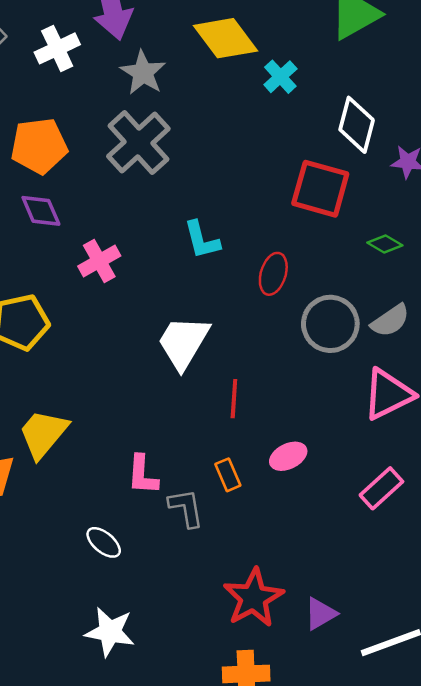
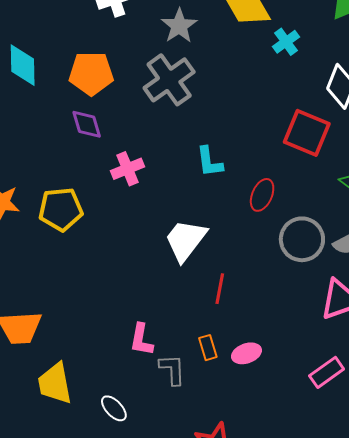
yellow trapezoid: (43, 434) -> (55, 383), moved, turned -57
pink ellipse: (288, 456) -> (246, 353), moved
white ellipse: (104, 542) -> (114, 408), moved

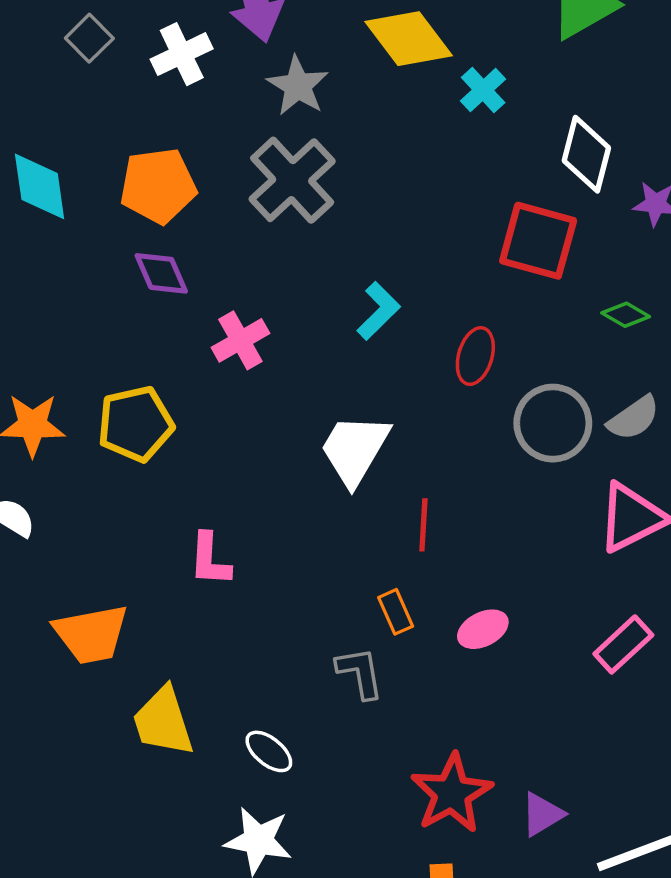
cyan L-shape: (209, 162) -> (378, 311), turned -120
pink L-shape: (141, 340) -> (210, 559), moved
orange rectangle: (208, 348) -> (396, 612), moved

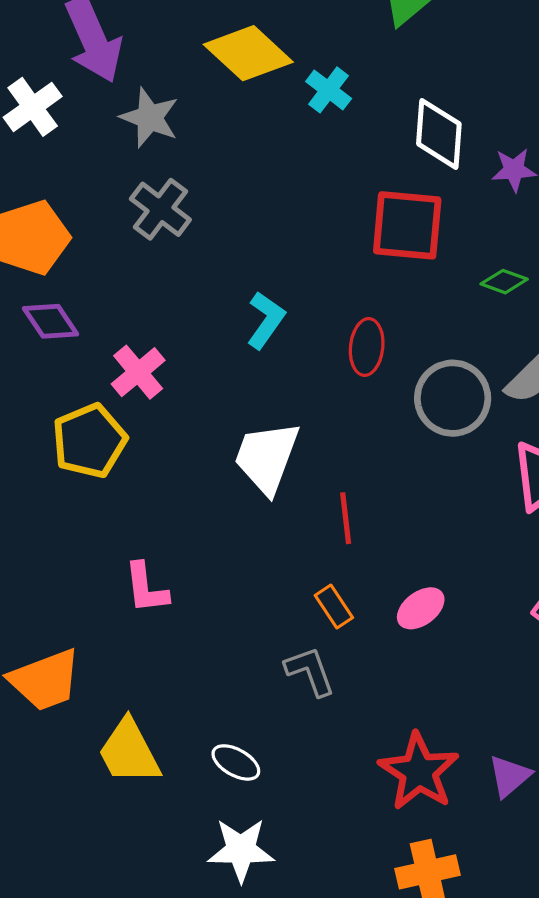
gray cross: (292, 180) -> (160, 209), size x0.7
yellow pentagon: (136, 424) -> (89, 441), moved

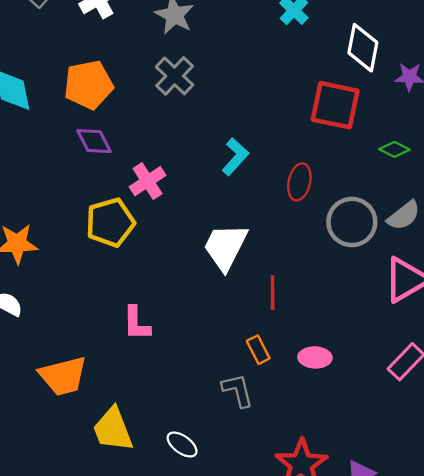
pink ellipse: (421, 608) -> (315, 357), turned 32

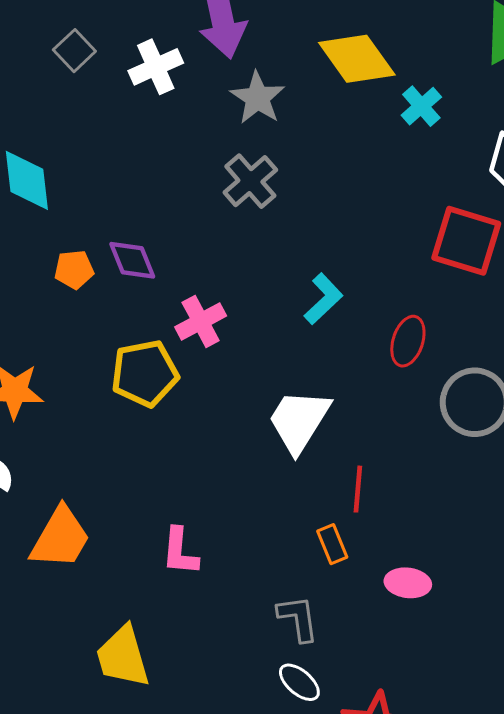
orange pentagon: (88, 85) -> (74, 269), moved, size x0.6
pink L-shape: (136, 323) -> (180, 552), moved
orange rectangle: (258, 350) -> (332, 544), moved
orange trapezoid: (63, 376) -> (60, 538), moved, turned -51
white ellipse: (182, 445) -> (299, 682), moved

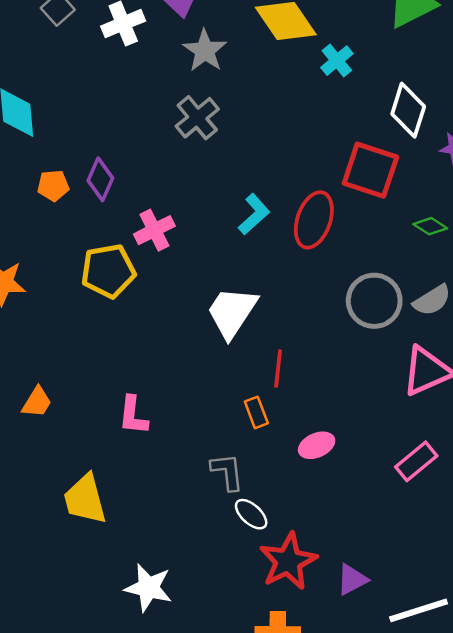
purple diamond: (132, 260) -> (100, 179), turned 45
red ellipse: (408, 341) -> (314, 220), moved, size x1.4
orange trapezoid: (60, 538) -> (37, 402), size x0.6
pink ellipse: (408, 583) -> (317, 445), turned -32
white ellipse: (299, 682) -> (251, 514), moved

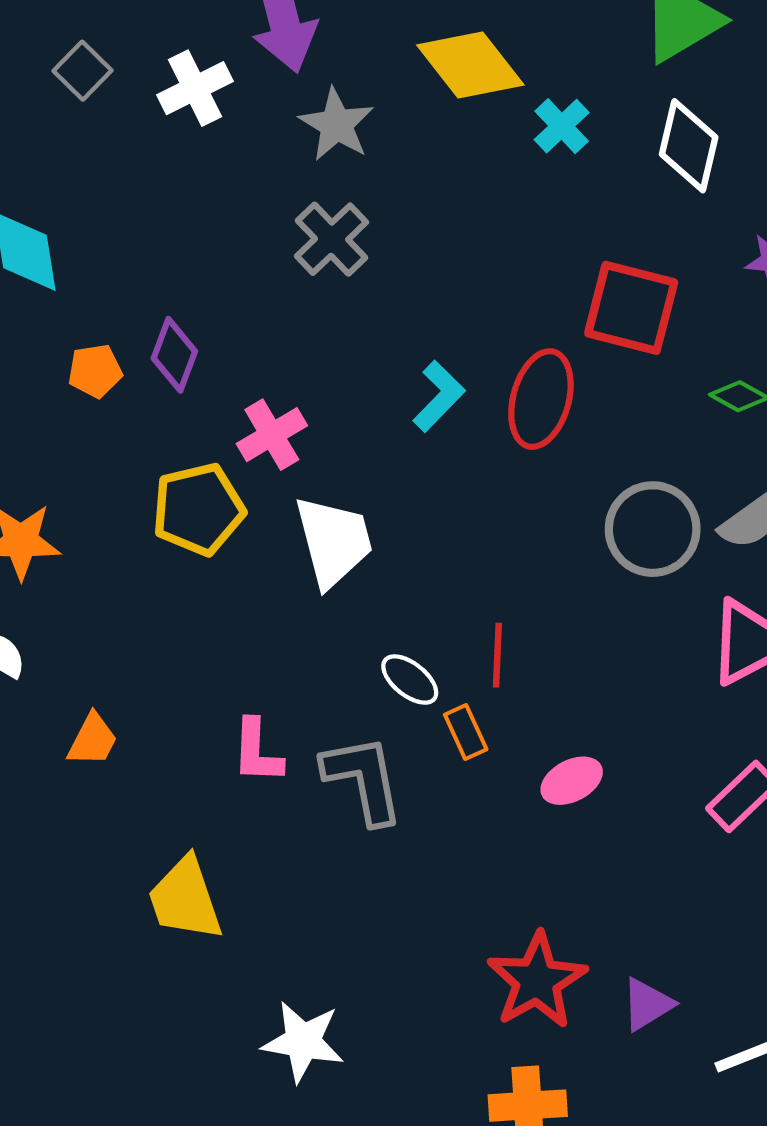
white diamond: (408, 110) -> (689, 146), moved
white trapezoid: (232, 312) -> (334, 541), moved, turned 136
gray L-shape: (227, 472) -> (363, 779), moved, size x1.4
white ellipse: (251, 514) -> (410, 680), moved

